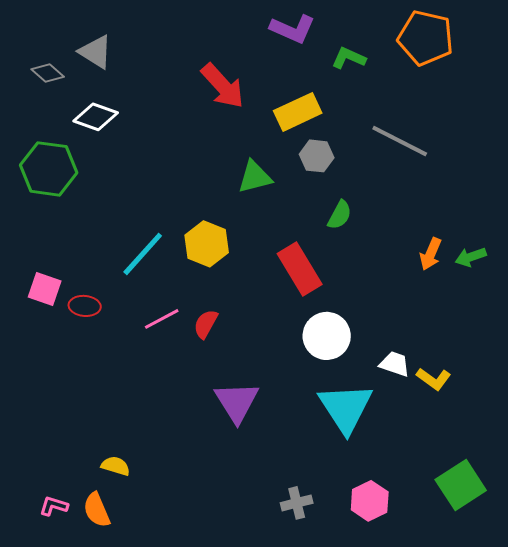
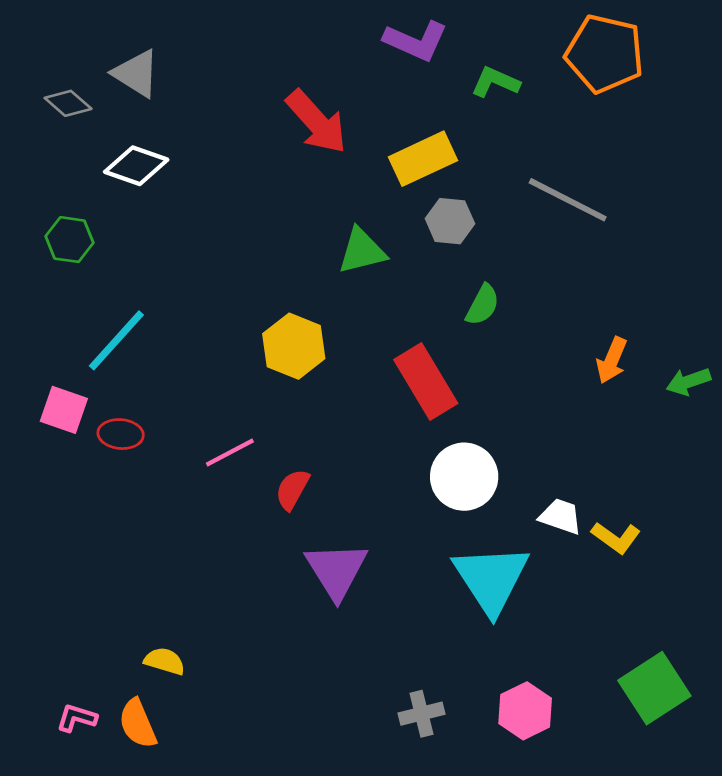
green hexagon: (49, 169) -> (70, 240), size x0.6
cyan line: (143, 254) -> (116, 340), moved
green arrow: (471, 257) -> (688, 382), moved
red semicircle: (206, 324) -> (292, 489), moved

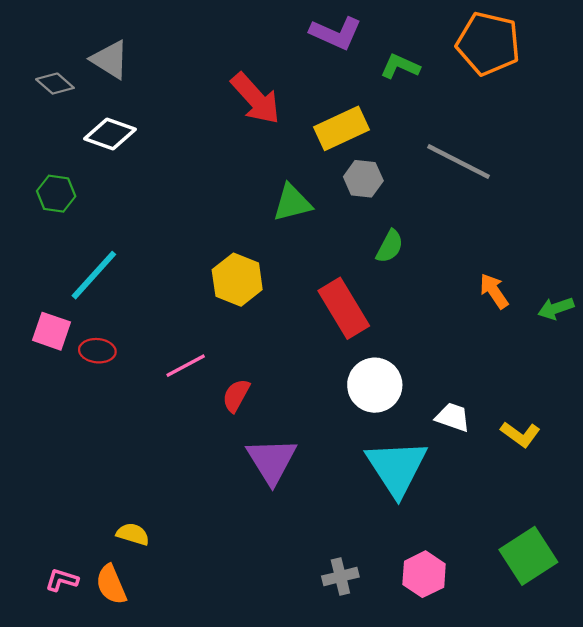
orange arrow: (612, 360) -> (494, 291), turned 123
yellow L-shape: (616, 538) -> (520, 434), moved

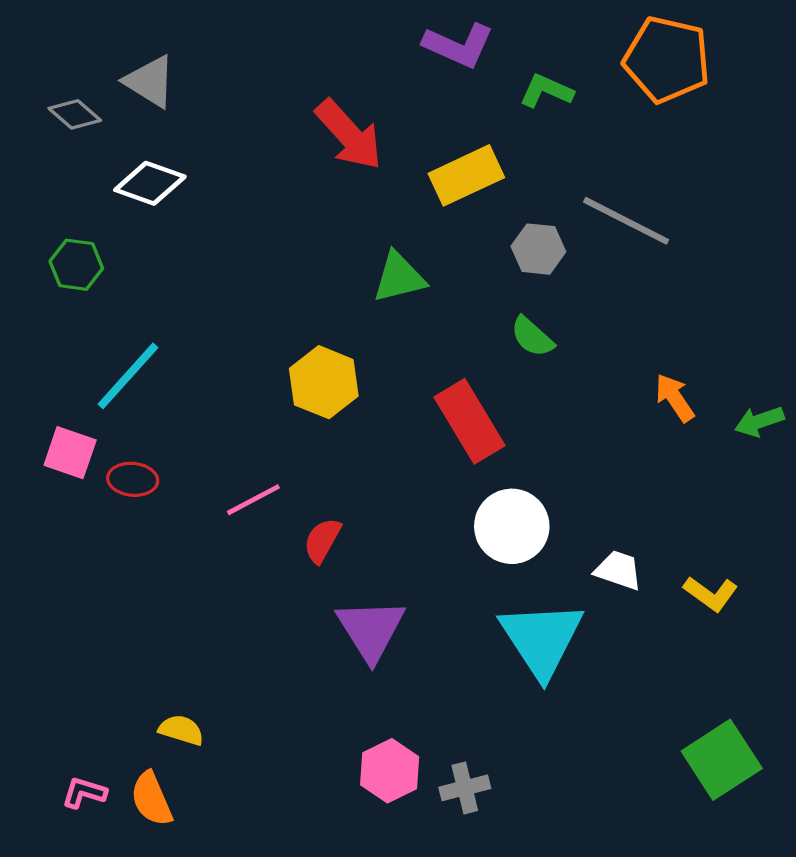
gray hexagon: (363, 179) -> (538, 249), moved
green semicircle: (390, 246) -> (532, 337), turned 104
pink hexagon: (424, 574) -> (390, 771), moved

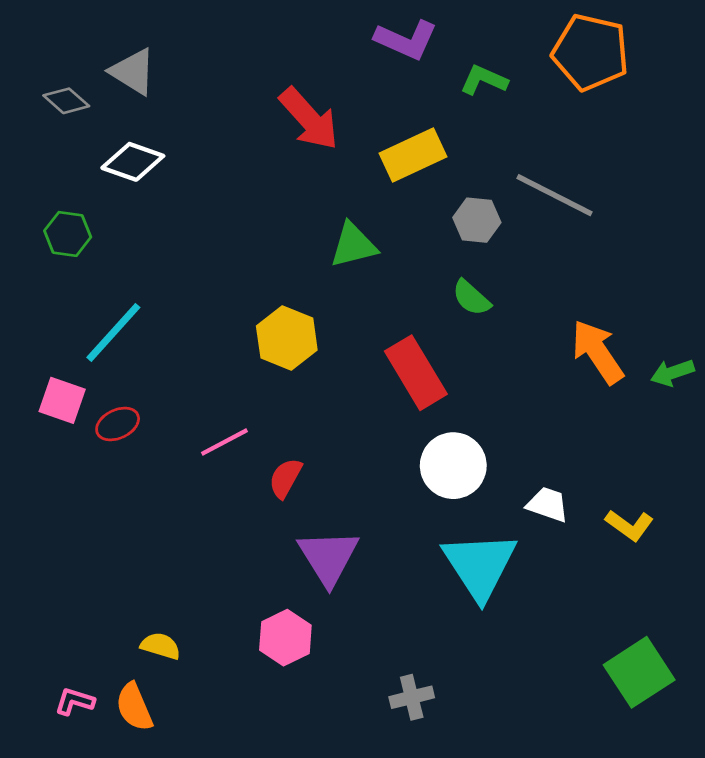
orange arrow: (675, 398) -> (598, 352), size x1.5
red ellipse: (133, 479) -> (118, 424), turned -30
pink hexagon: (390, 771) -> (285, 638), moved

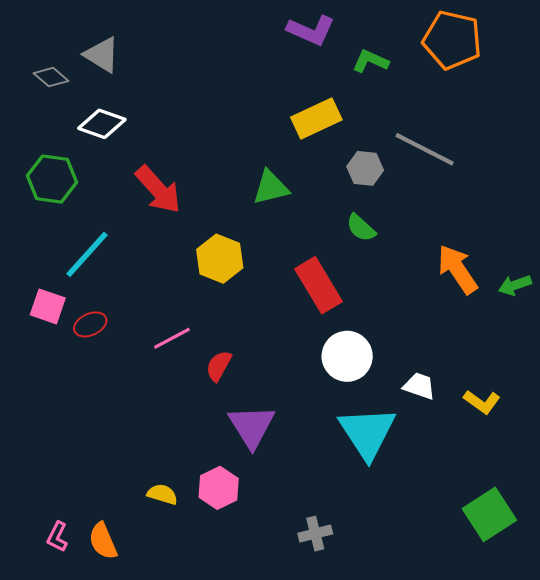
red arrow: (309, 119) -> (158, 190), moved
green hexagon: (68, 234) -> (52, 179), size x1.4
yellow semicircle: (161, 646) -> (162, 494), moved
pink L-shape: (75, 701) -> (57, 537), turned -80

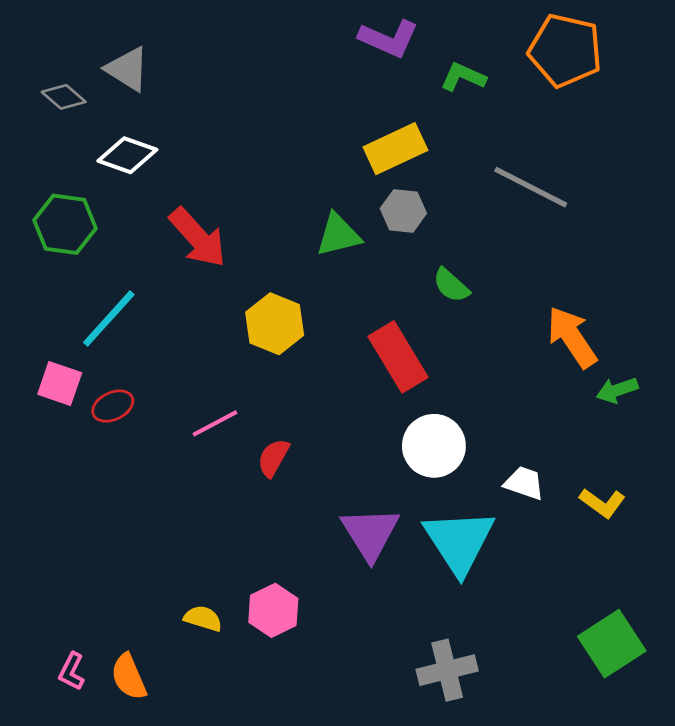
gray hexagon: (365, 168) -> (403, 211), moved
green arrow: (515, 285) -> (617, 390), moved
purple triangle: (252, 426) -> (370, 533), moved
gray cross: (315, 534) -> (447, 670), moved, size x1.4

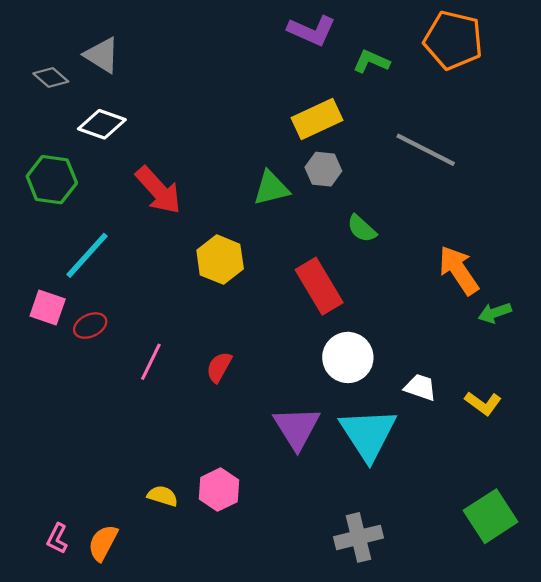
pink line: (215, 423) -> (151, 362), moved, turned -36
orange semicircle: (129, 677) -> (103, 543), turned 51

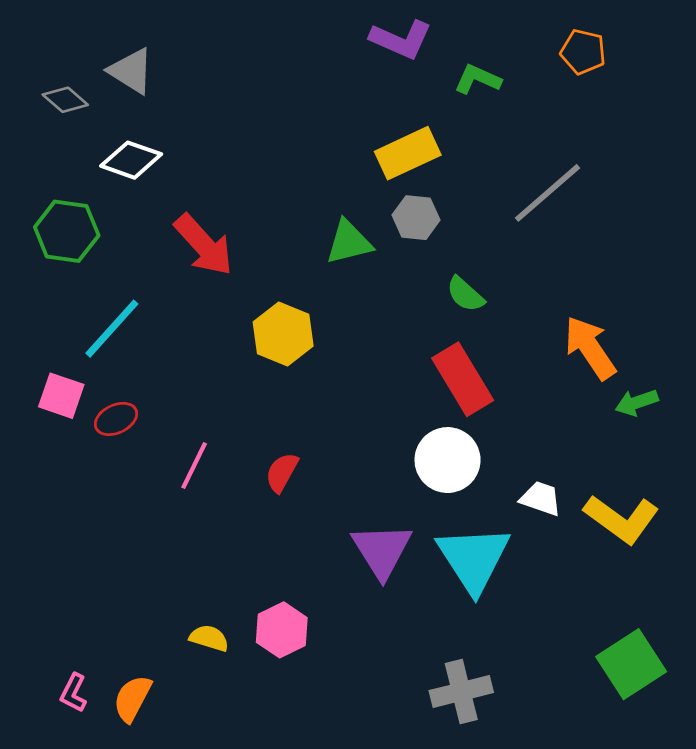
orange pentagon: (453, 40) -> (583, 52), size x0.6
gray line: (426, 150) -> (548, 193), turned -68
red rectangle: (319, 286) -> (463, 379), moved
yellow L-shape: (483, 403) -> (621, 519), size x1.6

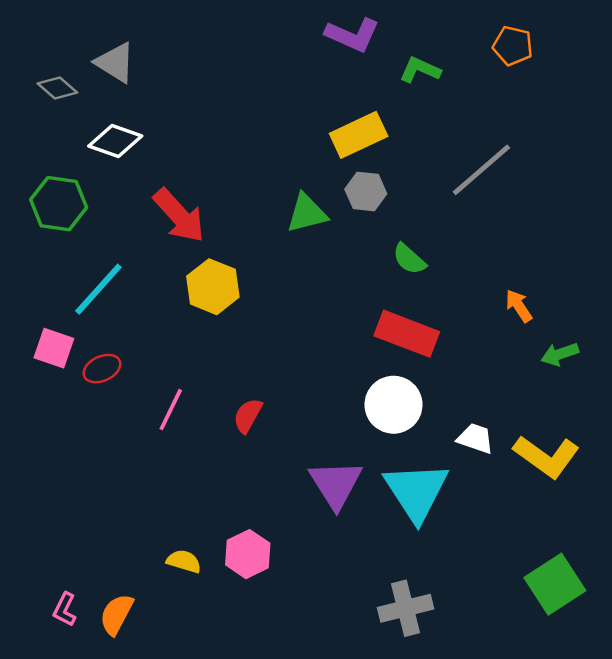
yellow hexagon: (283, 334) -> (213, 287), moved
orange arrow: (590, 348) -> (519, 306), size x0.6
red rectangle: (463, 379) -> (407, 334), turned -38

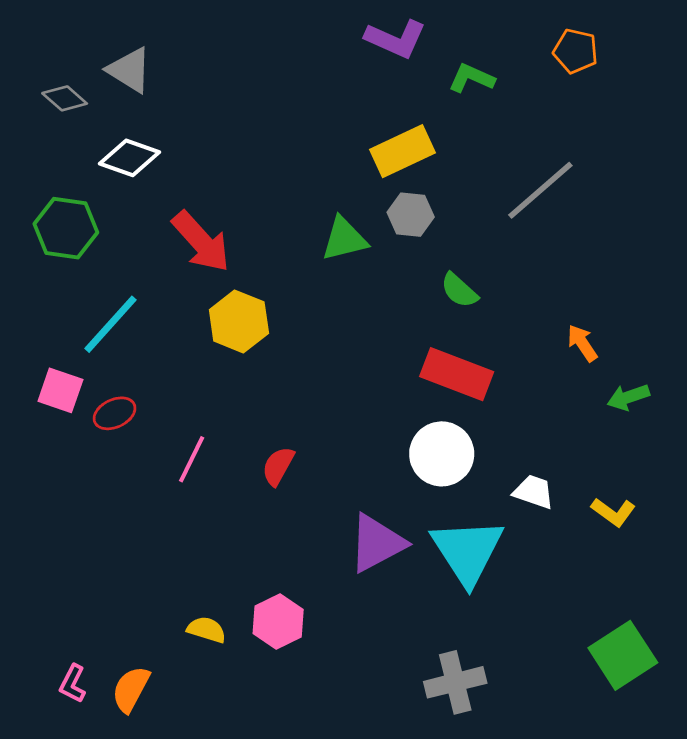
yellow L-shape: (546, 457) -> (613, 512), size x0.6
purple triangle: (336, 484) -> (377, 543), turned 34

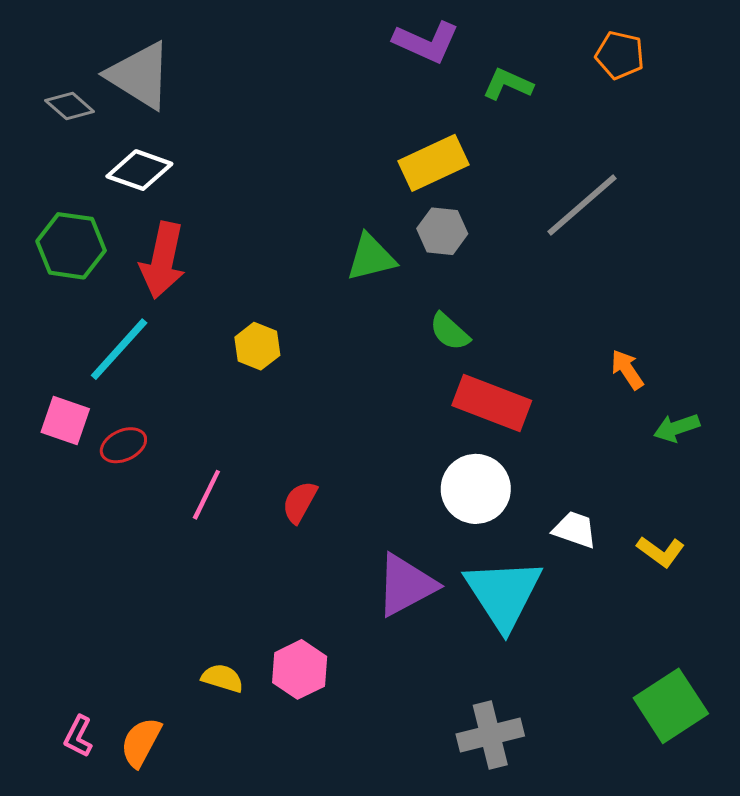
gray triangle: (129, 70) -> (139, 75), size x1.4
red arrow: (201, 242) -> (163, 260), moved, turned 54
green semicircle: (459, 290) -> (450, 332), moved
yellow hexagon: (239, 321) -> (257, 346), size x0.7

